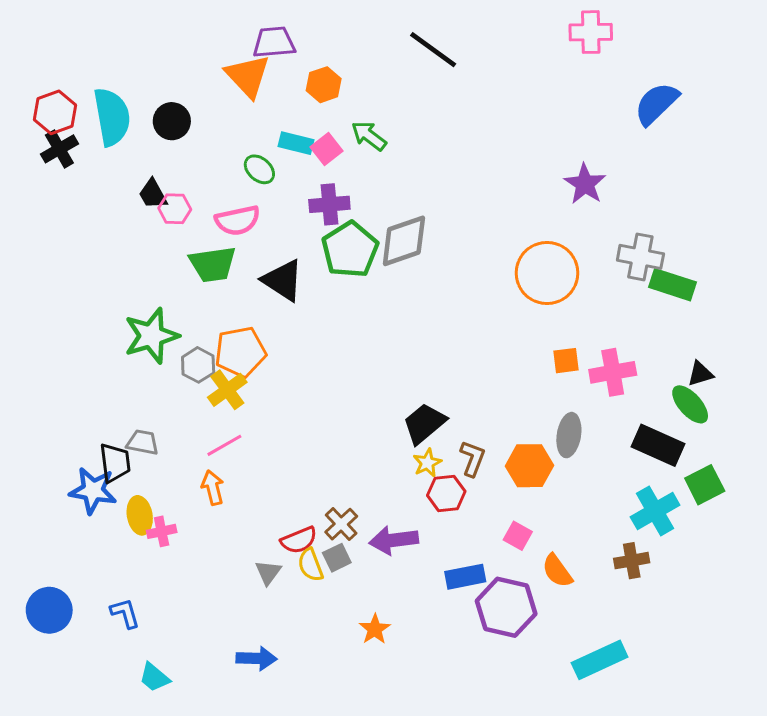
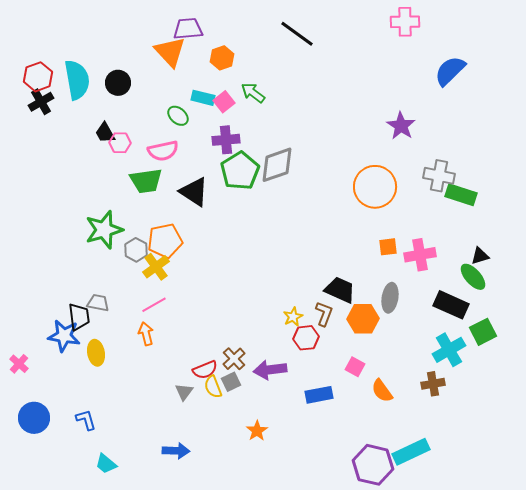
black trapezoid: (424, 423) -> (340, 290), moved, turned 64
pink cross: (162, 531) -> (19, 364), moved, turned -36
purple hexagon: (506, 607) -> (373, 465), moved

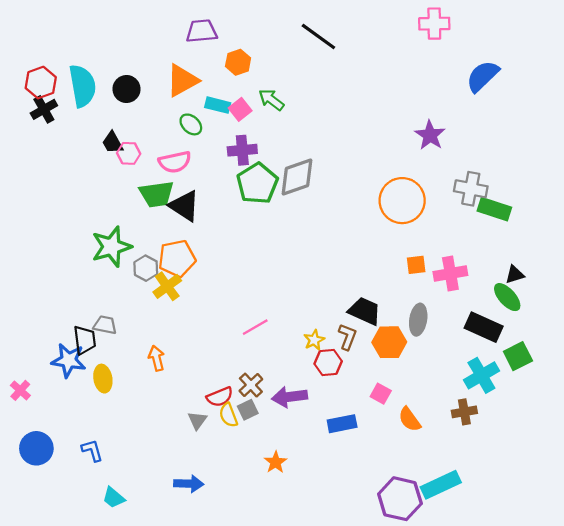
orange triangle: (170, 52) -> (182, 80), moved, turned 44
black triangle: (194, 192) -> (184, 206), moved
pink line: (154, 305) -> (255, 327), moved

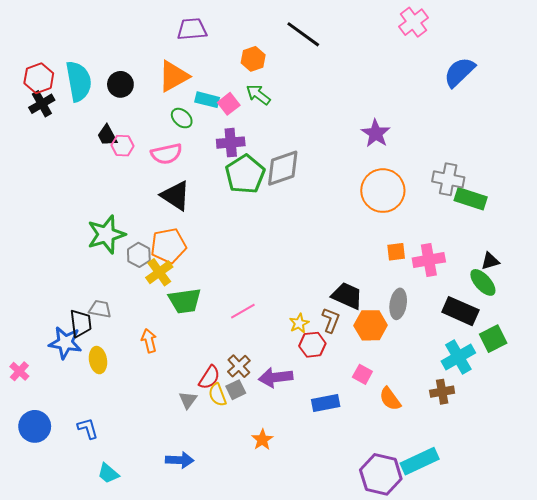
pink cross: (434, 24) -> (413, 22), turned -36
orange hexagon: (238, 62) -> (253, 59), moved
purple star: (430, 135) -> (376, 133), moved
green trapezoid: (157, 194) -> (185, 301), moved
red semicircle: (220, 397) -> (209, 377), turned -35

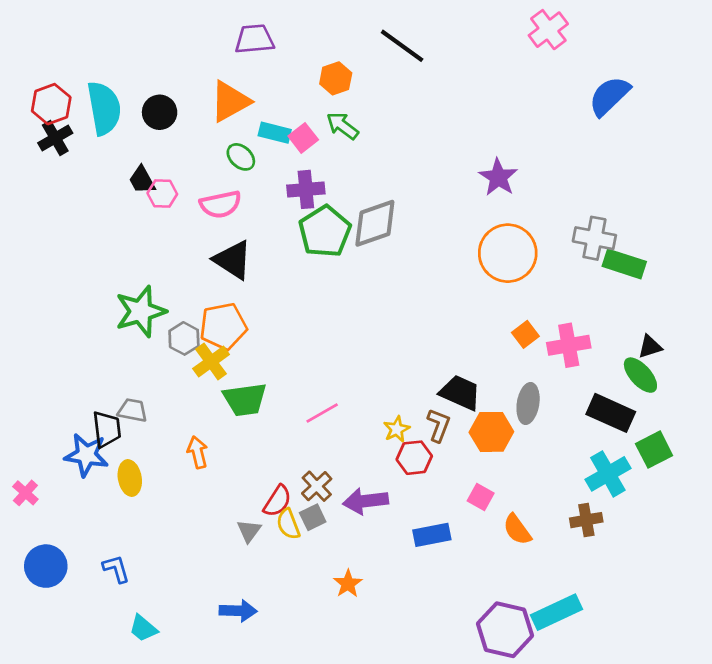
orange square: (396, 252) -> (525, 334), turned -30

